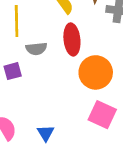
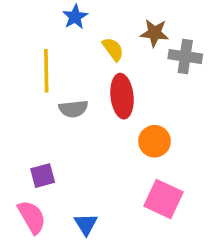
purple square: (13, 71) -> (43, 176), moved
orange circle: (96, 72) -> (155, 141), size x0.7

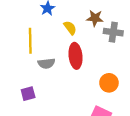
orange circle: (155, 141) -> (109, 83), moved
purple square: (43, 176) -> (28, 94), moved

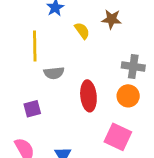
gray cross: (113, 32) -> (133, 67), moved
red ellipse: (76, 56) -> (88, 96), moved

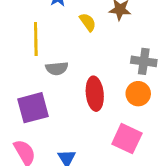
purple square: (32, 109) -> (33, 108), size x1.6

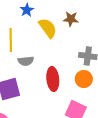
yellow semicircle: (88, 22) -> (48, 28), size x1.5

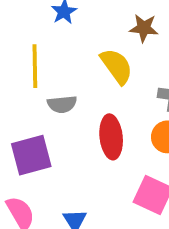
yellow semicircle: (48, 28) -> (117, 66), moved

